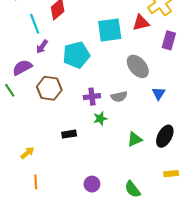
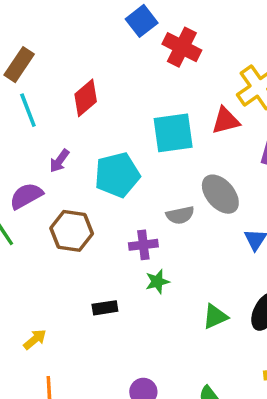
cyan line: (35, 24) -> (28, 110), moved
gray semicircle: (119, 97) -> (180, 215), moved

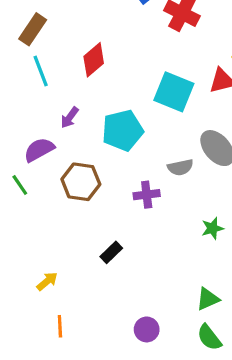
cyan square: (173, 133) -> (174, 92), turned 30
green star: (157, 282) -> (212, 228), moved
black rectangle: (105, 308) -> (111, 252), turned -35
green triangle: (215, 317) -> (208, 299), moved

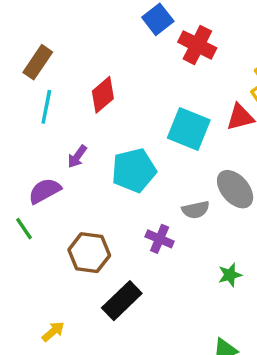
cyan line: (41, 71) -> (46, 107), turned 32
brown hexagon: (81, 182) -> (89, 253), moved
purple cross: (147, 195) -> (160, 239), turned 30
black rectangle: (111, 252) -> (122, 301), size x1.6

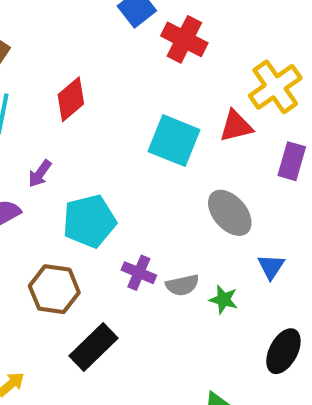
cyan pentagon: (134, 170) -> (89, 221), moved
gray semicircle: (196, 210) -> (182, 285), moved
green star: (230, 275) -> (224, 300), moved, turned 30

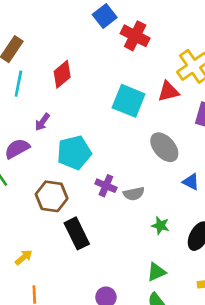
blue triangle: (271, 267) -> (191, 182), turned -36
green star: (224, 300) -> (160, 225), moved
black rectangle: (94, 347) -> (77, 233), turned -72

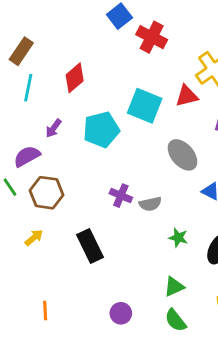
cyan pentagon: (74, 153) -> (101, 130), moved
brown hexagon: (52, 196) -> (47, 193), moved
yellow arrow: (24, 257) -> (34, 238), moved

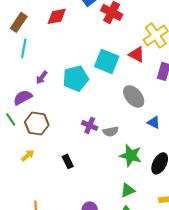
red diamond: (75, 78) -> (57, 16), moved, turned 30
red triangle: (187, 96) -> (137, 54), turned 42
green star: (178, 238) -> (131, 155), size x1.6
black rectangle: (90, 246) -> (68, 161), size x0.6

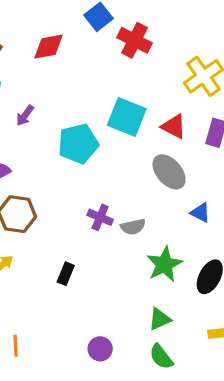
red triangle: (137, 54) -> (174, 126), moved
purple arrow: (42, 77) -> (25, 115), moved
green star: (131, 155) -> (164, 264), turned 30
black rectangle: (68, 161) -> (66, 274), turned 48

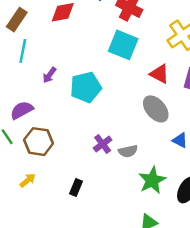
purple arrow: (25, 115) -> (49, 75), moved
cyan square: (127, 117) -> (123, 45), moved
purple cross: (100, 217) -> (103, 144), turned 30

